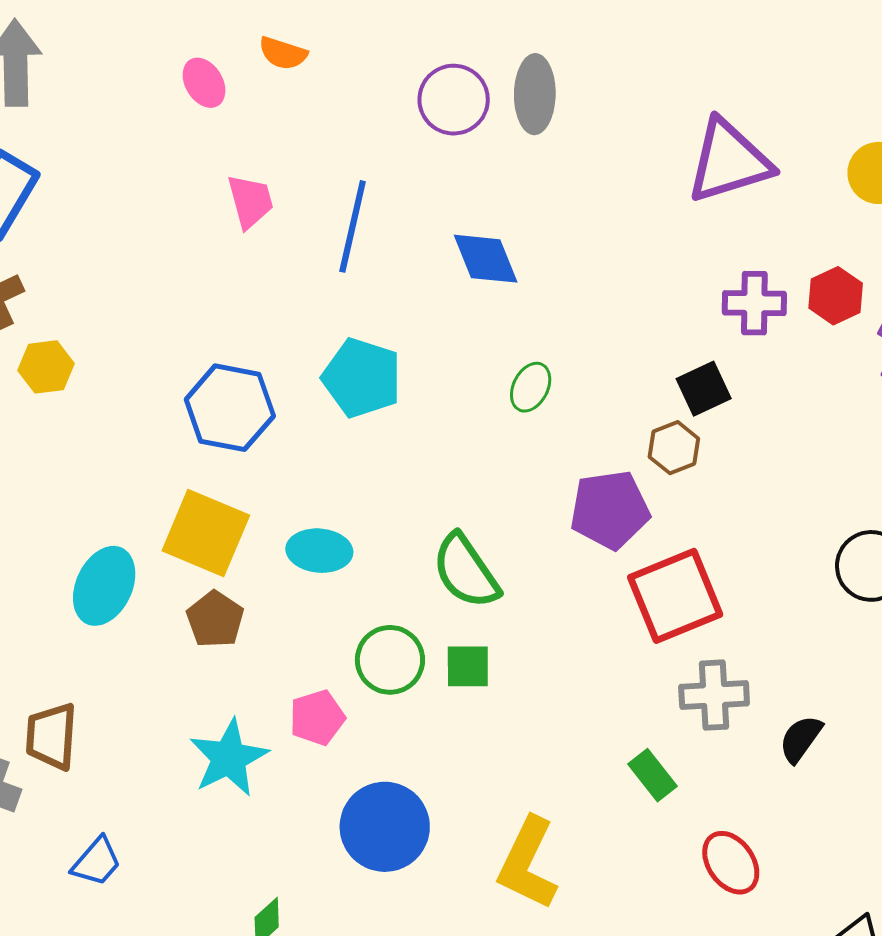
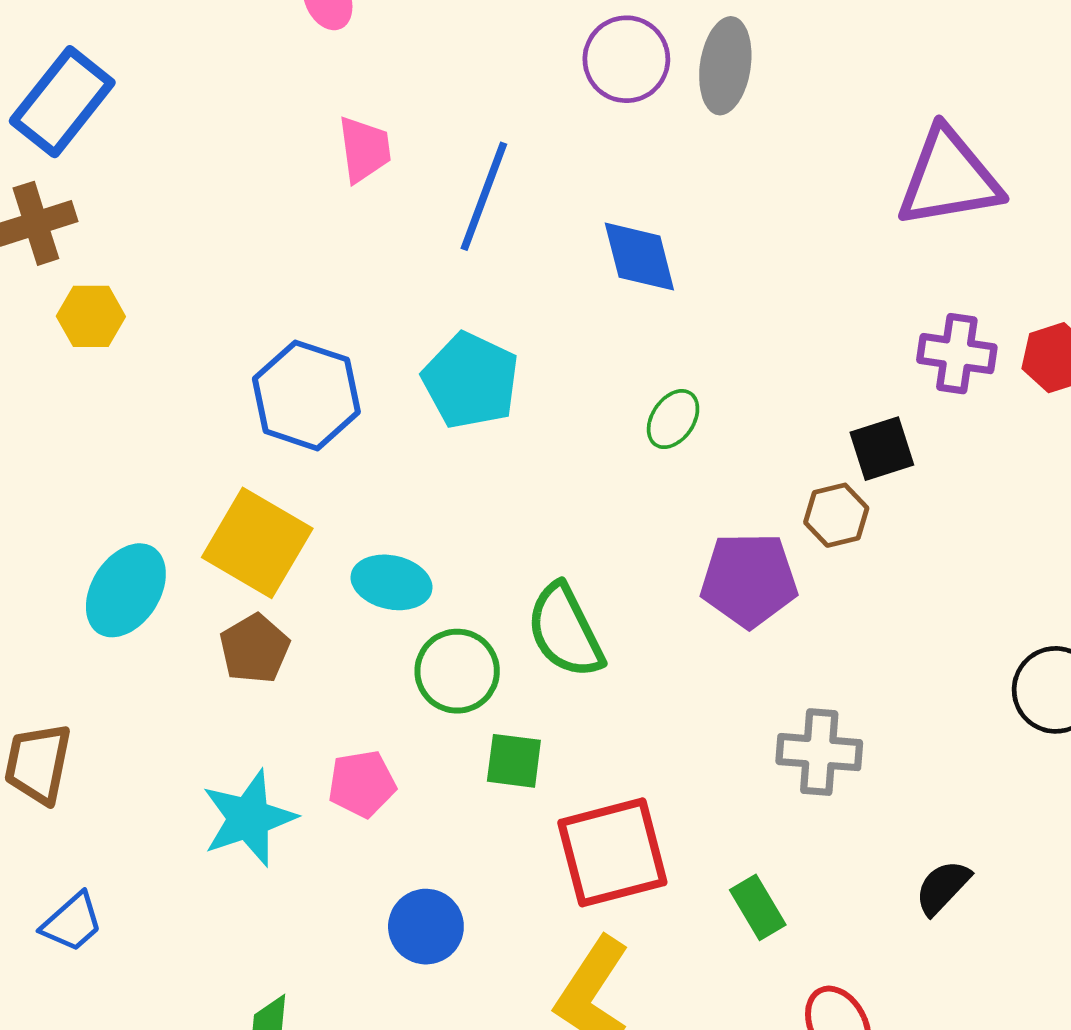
red square: (675, 596) -> (612, 852), moved
green circle: (390, 660) -> (457, 671), moved
green square: (468, 666) -> (514, 761), moved
gray cross: (714, 695) -> (819, 752), moved
blue circle: (385, 827) -> (426, 927), size x0.7

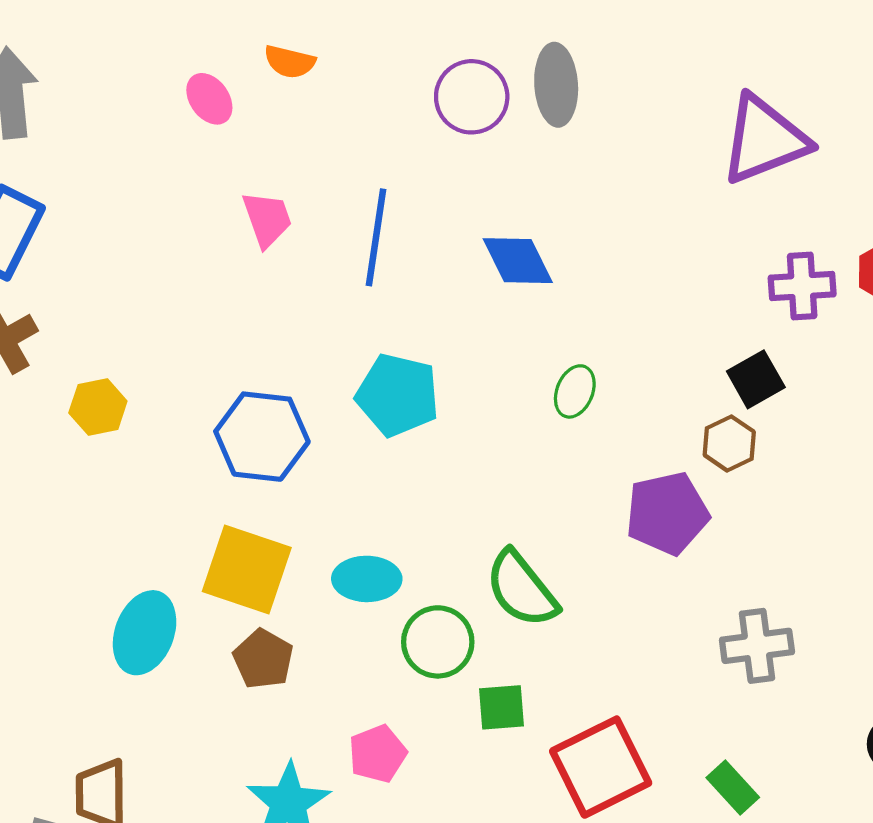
yellow hexagon: (91, 316) -> (98, 407), moved

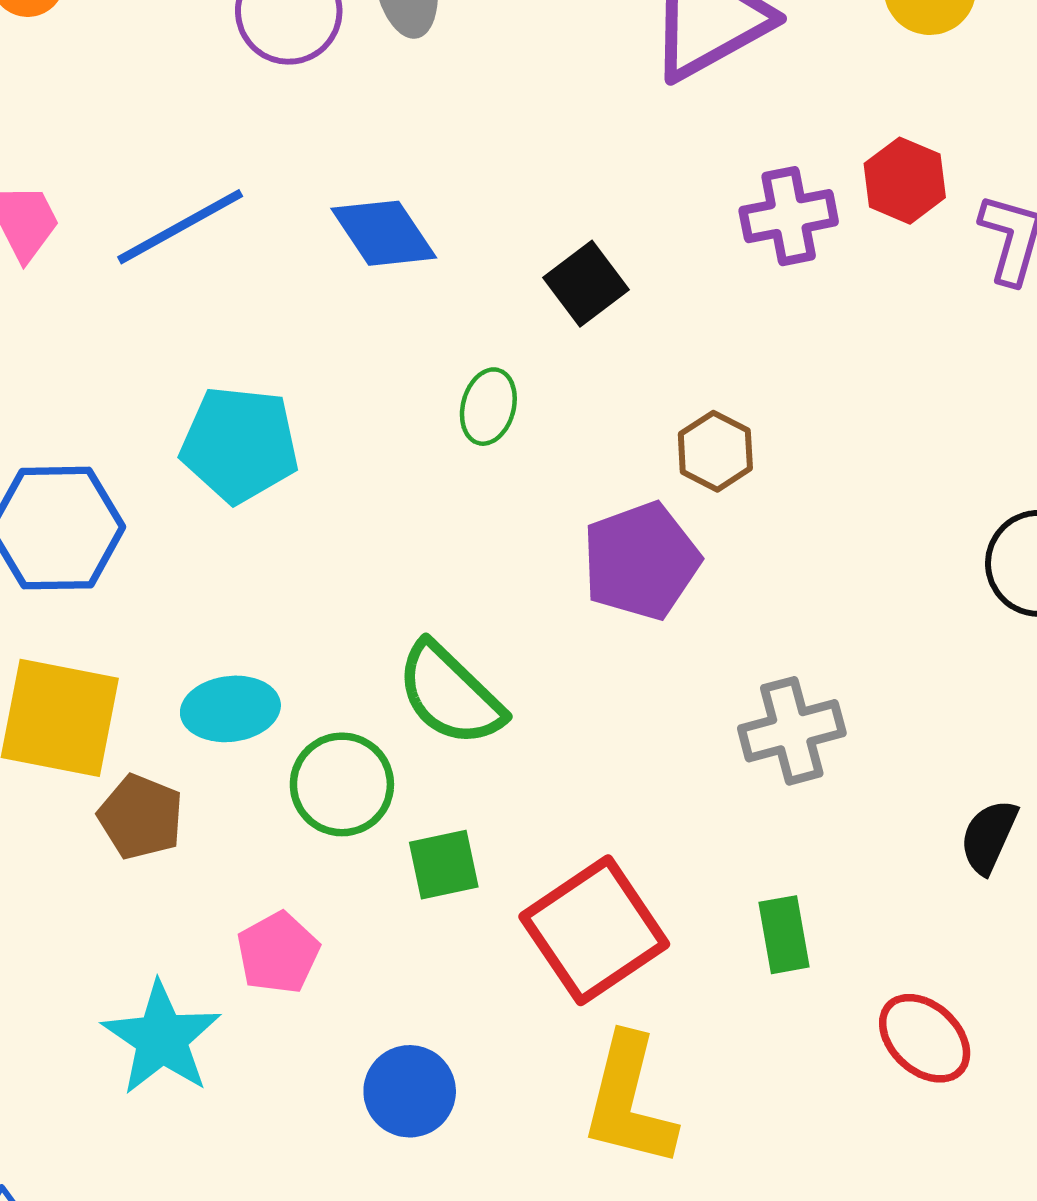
blue line: (376, 237) -> (180, 227), turned 60
black square: (756, 379) -> (586, 284), moved
brown pentagon: (263, 659) -> (141, 817), moved
green rectangle: (733, 788) -> (784, 935), turned 40

